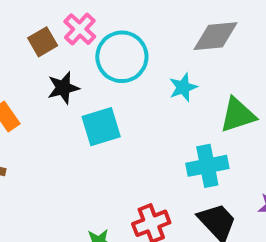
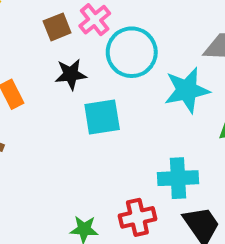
cyan star: (183, 87) -> (187, 90), size x1.6
cyan cross: (207, 166) -> (178, 178), moved

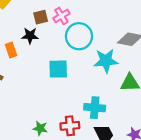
black star: (71, 74) -> (30, 36), moved

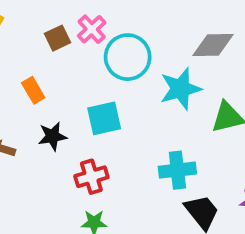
black star: (30, 36) -> (52, 136), moved
orange rectangle: (11, 50) -> (33, 90), moved
red cross: (70, 126) -> (91, 177), moved

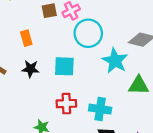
cyan star: (180, 89) -> (115, 61), turned 30
red cross: (91, 177) -> (66, 104), moved

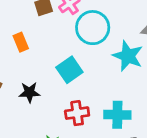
cyan square: (64, 66) -> (69, 70), turned -30
black star: (31, 69) -> (29, 92), moved

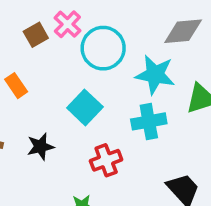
cyan cross: (117, 115) -> (149, 121), moved

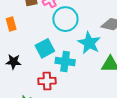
cyan cross: (149, 121) -> (65, 61), moved

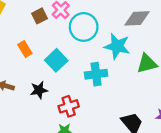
cyan square: (45, 48) -> (56, 60), moved
red cross: (47, 81) -> (69, 106), moved

